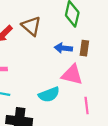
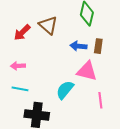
cyan semicircle: (49, 95) -> (65, 90), turned 150

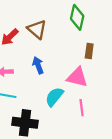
blue arrow: (78, 46) -> (38, 65), moved, turned 63
pink line: (100, 100) -> (82, 108), moved

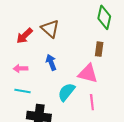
green diamond: (77, 17) -> (104, 17), moved

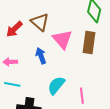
brown rectangle: (99, 49) -> (89, 42), size x1.5
pink triangle: (88, 74) -> (62, 39), moved, turned 35

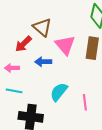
red arrow: (14, 29) -> (23, 44), moved
blue arrow: (41, 56) -> (43, 62), turned -70

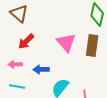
brown triangle: (42, 27) -> (19, 13), moved
blue arrow: (43, 62) -> (41, 69), moved

